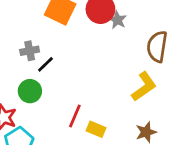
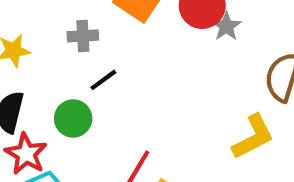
gray cross: (30, 51) -> (83, 36), moved

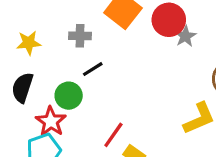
red star: (26, 154) -> (51, 121), moved

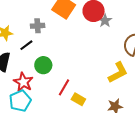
black line: (93, 69) -> (26, 45), moved
green circle: (69, 96) -> (43, 65), moved

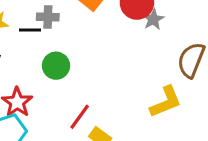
black line: (26, 45) -> (30, 30), moved, turned 32
green circle: (43, 65) -> (56, 66), moved

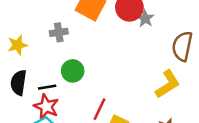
black line: (30, 30) -> (47, 87), moved

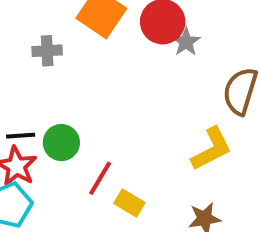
green circle: (73, 71) -> (61, 143), moved

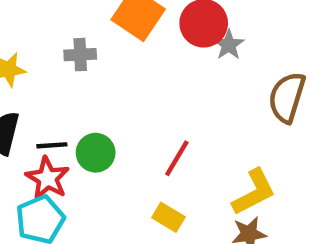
yellow L-shape: (212, 149) -> (254, 192), moved
red line: (100, 178) -> (177, 158), moved

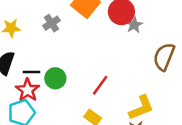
gray cross: (80, 55) -> (52, 23), turned -35

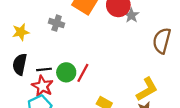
gray cross: (52, 23) -> (57, 23), turned -32
red line: (100, 85) -> (83, 73), moved

